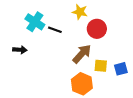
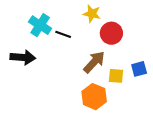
black arrow: (20, 50) -> (23, 57), size x1.5
blue square: (121, 69) -> (139, 69), moved

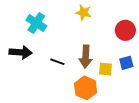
red circle: (111, 33) -> (125, 30), moved
black line: (63, 34) -> (57, 62), moved
brown arrow: (94, 62) -> (86, 57), turned 140

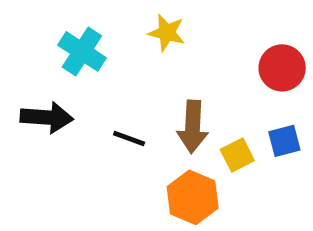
yellow star: (83, 13) -> (167, 33), moved
yellow square: (105, 69) -> (237, 155), turned -32

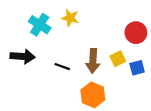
yellow star: (167, 33) -> (70, 18), moved
yellow square: (237, 155) -> (118, 59), moved

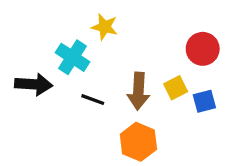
cyan cross: (40, 25) -> (73, 57), moved

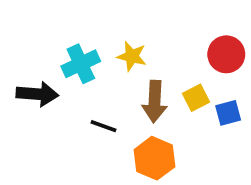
yellow star: (105, 27) -> (132, 56), moved
cyan cross: (73, 57) -> (81, 64), turned 32
black line: (93, 100) -> (103, 126), moved

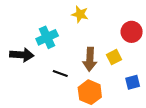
yellow star: (132, 56) -> (80, 14), moved
blue square: (228, 113) -> (133, 82), moved

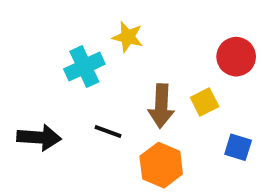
yellow star: (80, 14) -> (128, 37), moved
black arrow: (22, 55) -> (39, 137), moved
blue square: (133, 82) -> (238, 147), turned 32

